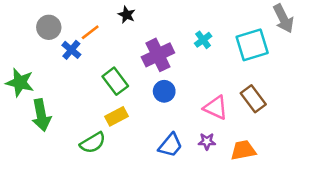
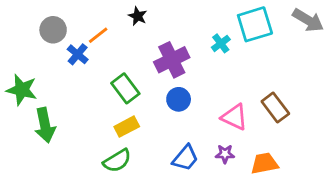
gray arrow: (283, 19) -> (308, 20), turned -32
cyan square: (252, 45) -> (255, 24), moved
green semicircle: (93, 143) -> (117, 161), moved

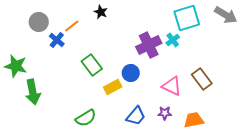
cyan cross: (221, 43) -> (173, 40), moved
purple cross: (172, 60) -> (149, 45), moved
yellow rectangle: (127, 127) -> (113, 87), moved

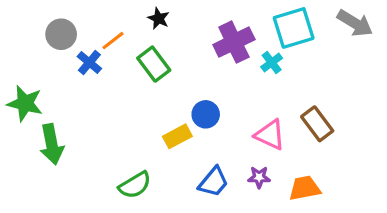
purple cross: (149, 45) -> (234, 42), moved
green rectangle: (92, 65) -> (154, 64), moved

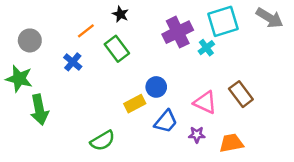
gray circle: (61, 34) -> (30, 40), moved
blue cross: (89, 63) -> (73, 62), moved
blue trapezoid: (214, 182) -> (166, 122), moved

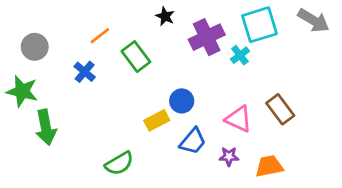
black star: (120, 14) -> (165, 16), moved

